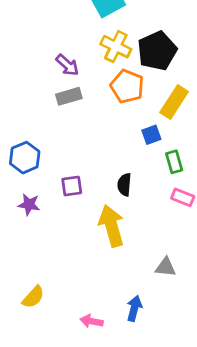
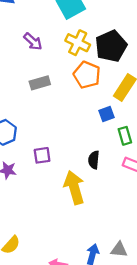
purple arrow: (67, 65) -> (33, 42), moved
black semicircle: (124, 185) -> (94, 160), moved
gray triangle: (166, 267) -> (119, 250), moved

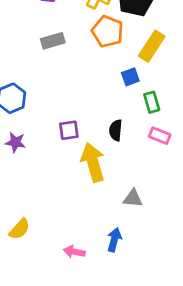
purple square: (42, 155) -> (69, 130), moved
gray triangle: (119, 250) -> (133, 198), moved

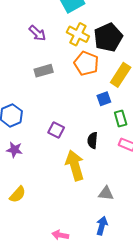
purple square: (69, 130) -> (56, 130), moved, turned 35
yellow semicircle: (19, 229) -> (18, 194), moved
blue arrow: (114, 240) -> (102, 226), moved

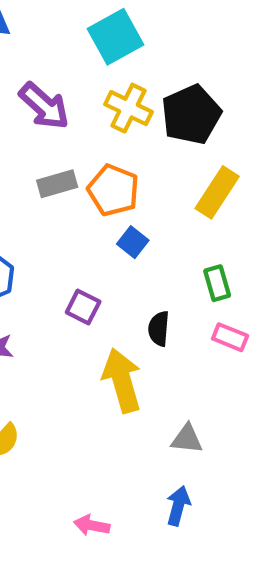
purple arrow: (37, 33) -> (44, 106), size x1.4
orange pentagon: (86, 63) -> (113, 190), moved
blue square: (104, 99) -> (133, 242), moved, turned -32

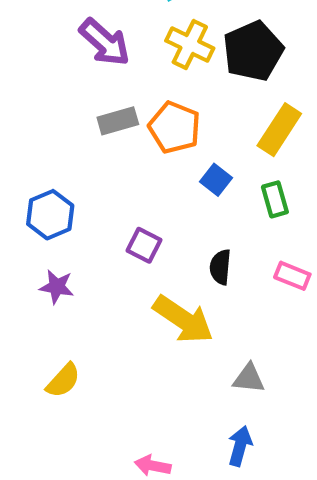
blue square: (133, 242) -> (216, 180), moved
green rectangle: (217, 283) -> (275, 199), moved
yellow arrow: (122, 380) -> (183, 319), turned 140

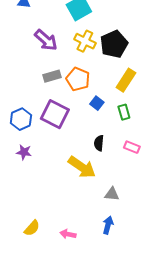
purple square: (144, 245) -> (55, 114), moved, size x1.8
yellow semicircle: (63, 381) -> (32, 228), moved

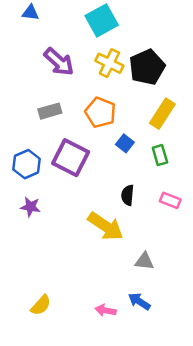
gray rectangle: (52, 76) -> (50, 111), moved
blue arrow: (108, 225) -> (139, 301), turned -72
pink arrow: (68, 234) -> (106, 310), moved

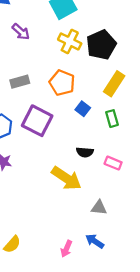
purple arrow: (59, 62) -> (21, 32), moved, size x0.7
black semicircle: (128, 195) -> (85, 152), turned -91
pink rectangle: (170, 200) -> (113, 163), moved
pink arrow: (106, 310) -> (66, 249), turned -77

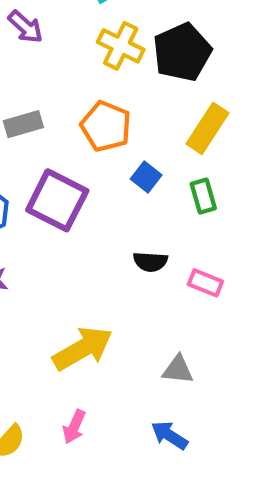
yellow arrow: (66, 178) -> (83, 348), moved, turned -64
pink arrow: (66, 249) -> (74, 427), moved

